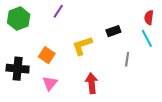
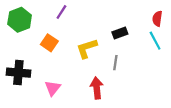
orange square: (47, 55) -> (49, 43), moved
gray line: (127, 59) -> (115, 63), moved

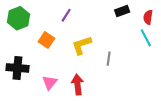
purple line: (61, 12) -> (66, 15), moved
black rectangle: (120, 33) -> (122, 11), moved
red arrow: (97, 88) -> (78, 85), moved

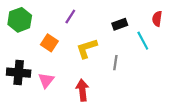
black rectangle: (122, 11) -> (120, 24), moved
cyan line: (146, 38) -> (143, 41), moved
pink triangle: (50, 82) -> (46, 80), moved

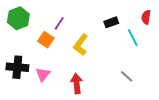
purple line: (70, 16) -> (59, 23), moved
yellow L-shape: (87, 48) -> (81, 45), turned -35
gray line: (115, 63) -> (127, 76), moved, turned -56

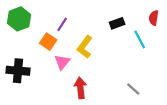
pink triangle: (43, 74) -> (62, 62), moved
gray line: (127, 76) -> (133, 89), moved

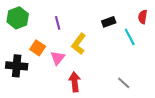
purple line: (62, 24) -> (58, 23), turned -48
orange square: (48, 42) -> (38, 48), moved

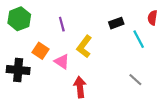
pink triangle: (58, 58) -> (62, 61), turned -35
gray line: (124, 83) -> (135, 80), moved

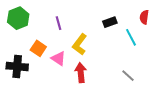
red arrow: (80, 87) -> (81, 73), moved

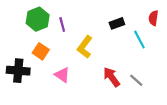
green hexagon: (18, 18) -> (38, 19), moved
pink triangle: (58, 58) -> (62, 75), moved
red arrow: (81, 73) -> (112, 77), moved, turned -30

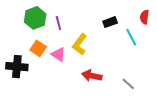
pink triangle: (62, 75) -> (58, 54), moved
red arrow: (112, 77) -> (92, 76), moved, turned -42
gray line: (136, 80) -> (128, 84), moved

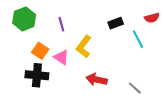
red semicircle: (144, 17) -> (152, 18), turned -112
green hexagon: (35, 18) -> (24, 19), moved
black cross: (17, 67) -> (37, 75), moved

